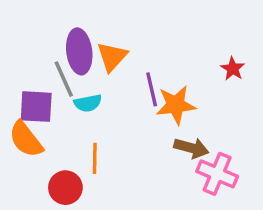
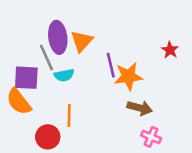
pink cross: (217, 174) -> (151, 137), moved, size x0.7

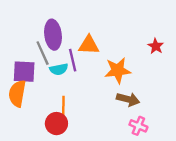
orange triangle: (82, 41) -> (89, 45), moved, turned 50
purple line: (111, 65) -> (73, 60), moved
orange semicircle: (19, 102) -> (17, 94), turned 48
red circle: (48, 137) -> (56, 124), moved

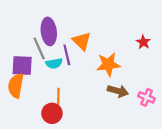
orange triangle: (89, 45) -> (82, 41), turned 42
pink cross: (138, 126) -> (147, 97), moved

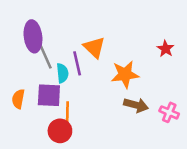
purple ellipse: (49, 31) -> (33, 36), moved
cyan semicircle: (54, 63) -> (62, 73), turned -84
purple square: (22, 65) -> (49, 95), moved
orange semicircle: (16, 86) -> (18, 99), size x0.7

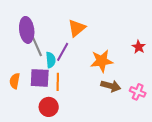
orange triangle: (94, 47) -> (77, 28), moved, turned 36
red star: (166, 49) -> (139, 47), moved
purple line: (77, 63) -> (63, 52), turned 42
orange line: (67, 112) -> (58, 82), moved

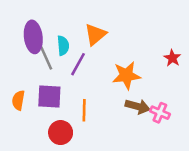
cyan semicircle: (51, 60) -> (63, 46), moved
orange line: (58, 82) -> (84, 110), moved
pink cross: (138, 92) -> (160, 113), moved

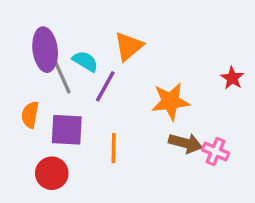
cyan semicircle: (63, 46) -> (85, 61), turned -54
orange semicircle: (18, 100) -> (30, 115), moved
red circle: (61, 133) -> (52, 173), moved

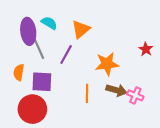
cyan semicircle: (85, 61) -> (49, 23), moved
orange line: (114, 148) -> (87, 93), moved
red circle: (52, 173) -> (32, 109), size x1.4

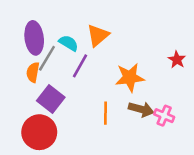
cyan semicircle: (49, 23) -> (69, 43), moved
gray line: (39, 48) -> (47, 58), turned 55
orange semicircle: (19, 72) -> (33, 72), moved
purple square: (42, 82) -> (51, 99), turned 35

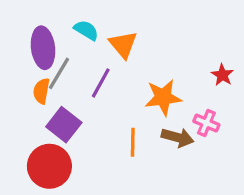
orange triangle: (98, 35) -> (123, 45), turned -30
cyan semicircle: (69, 43) -> (86, 30), moved
pink cross: (164, 116) -> (206, 123), moved

